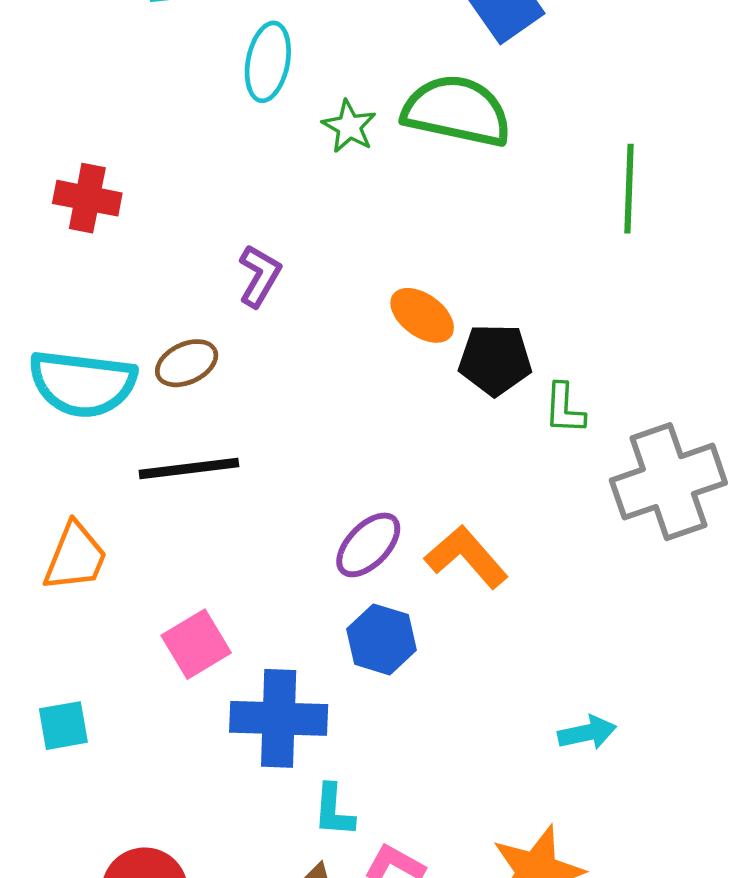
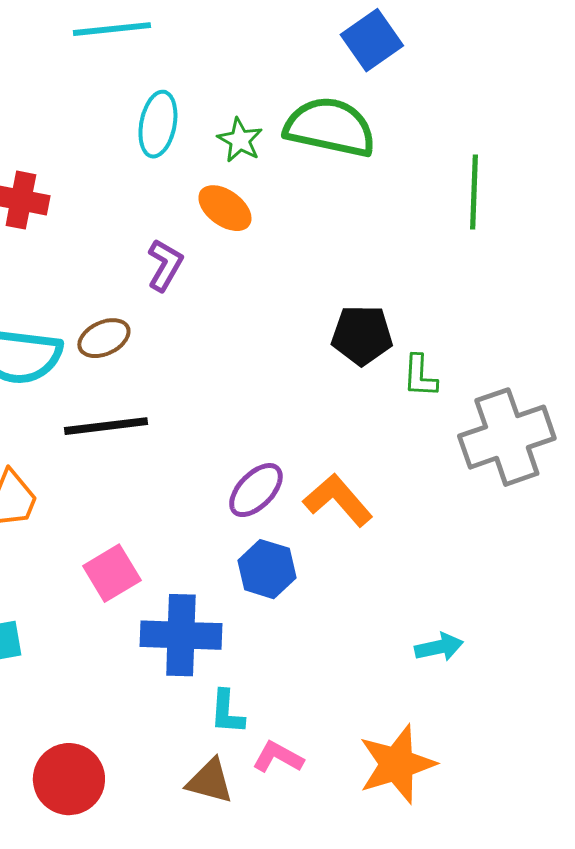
cyan ellipse: (268, 62) -> (158, 124), moved
orange ellipse: (422, 315) -> (225, 208), moved

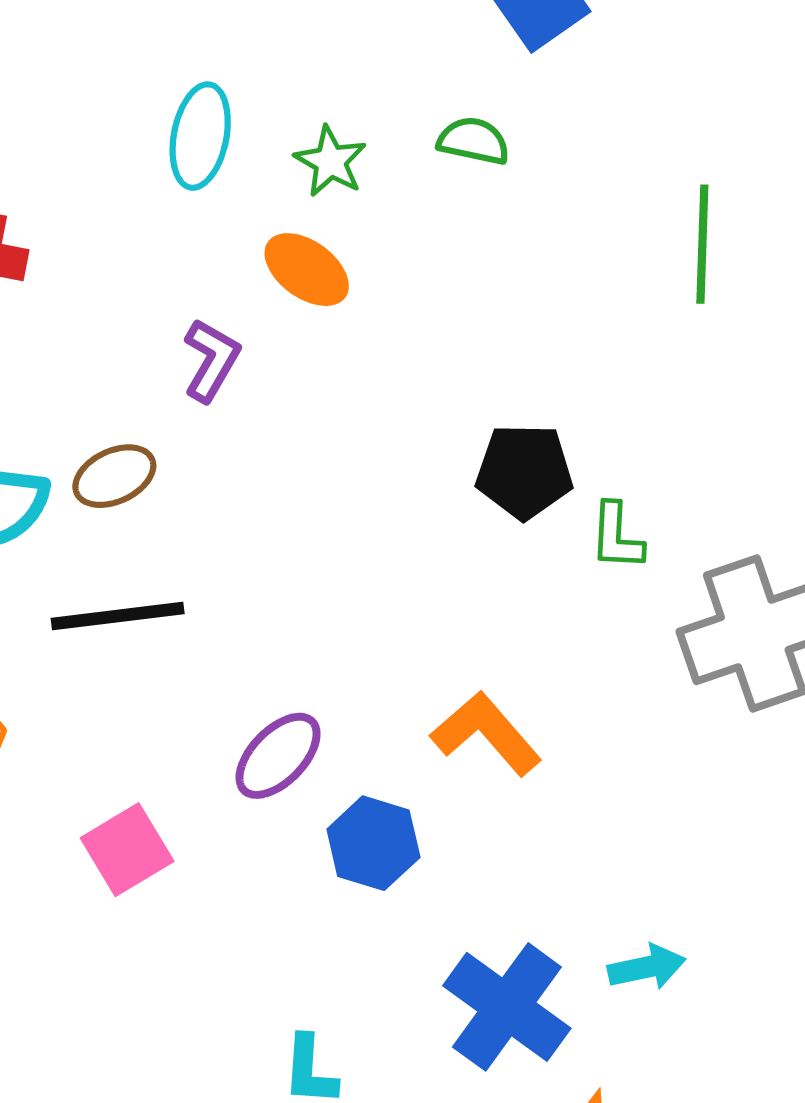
green semicircle: (330, 127) -> (474, 141), size x0.5
purple ellipse: (256, 490) -> (278, 756), moved
blue cross: (181, 635) -> (507, 1007), moved, turned 34

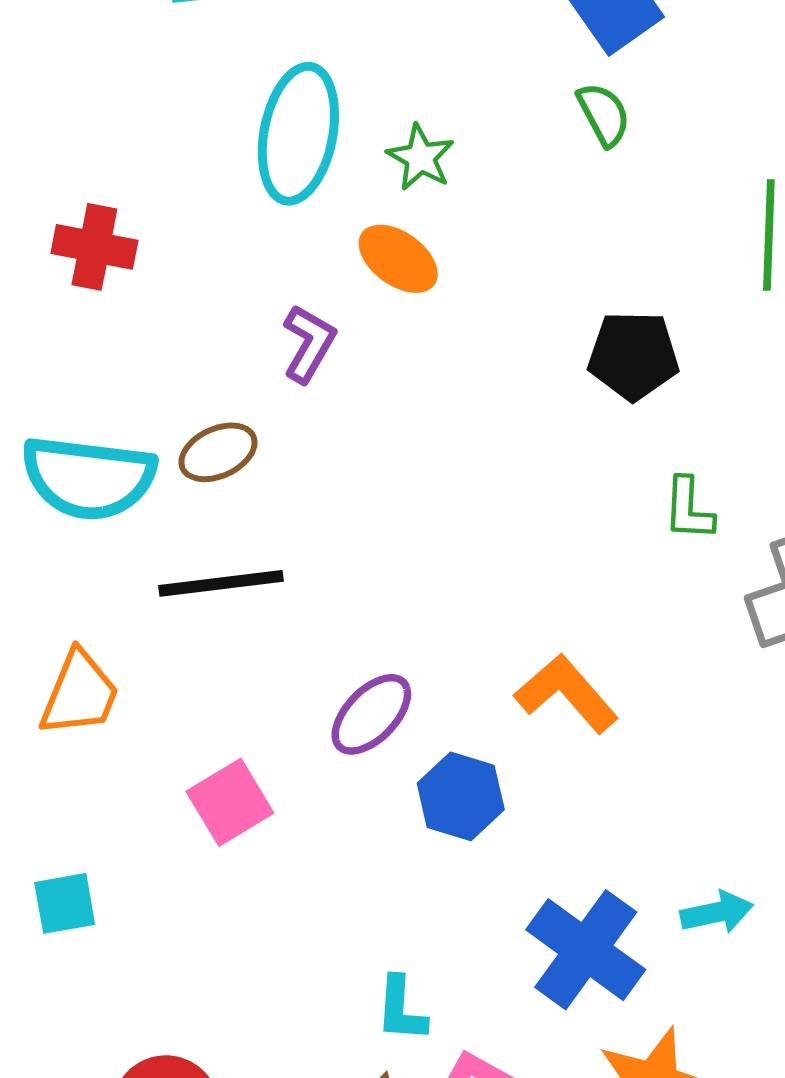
cyan ellipse: (200, 136) -> (298, 134), size x1.4
green semicircle: (474, 141) -> (604, 114), moved, turned 50
black pentagon: (524, 471) -> (633, 356), moved

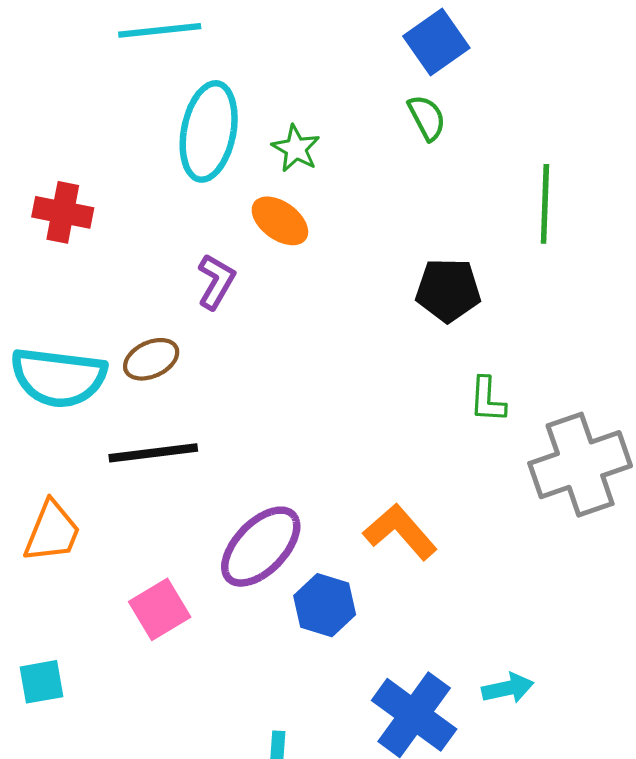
purple ellipse: (371, 714) -> (261, 547), size x1.4

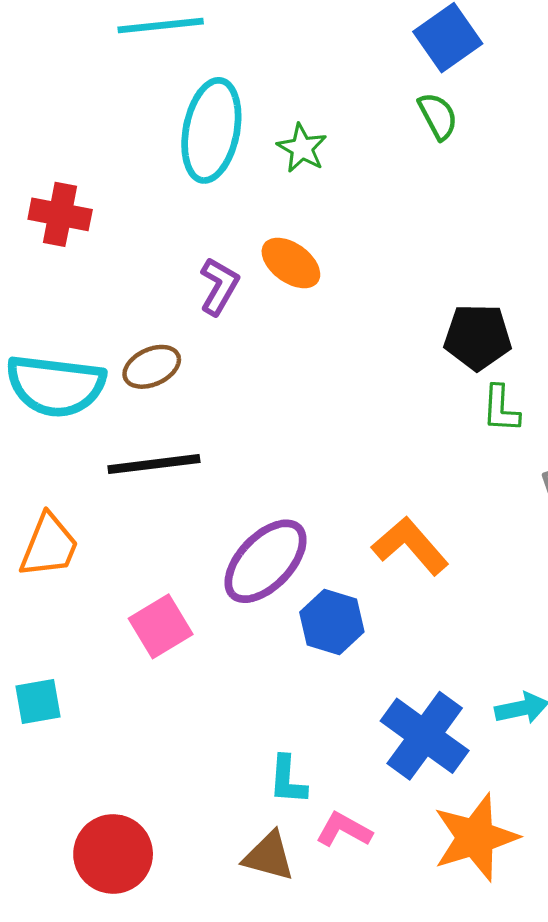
orange ellipse: (280, 221) -> (291, 263), moved
black pentagon: (448, 290) -> (478, 337), moved

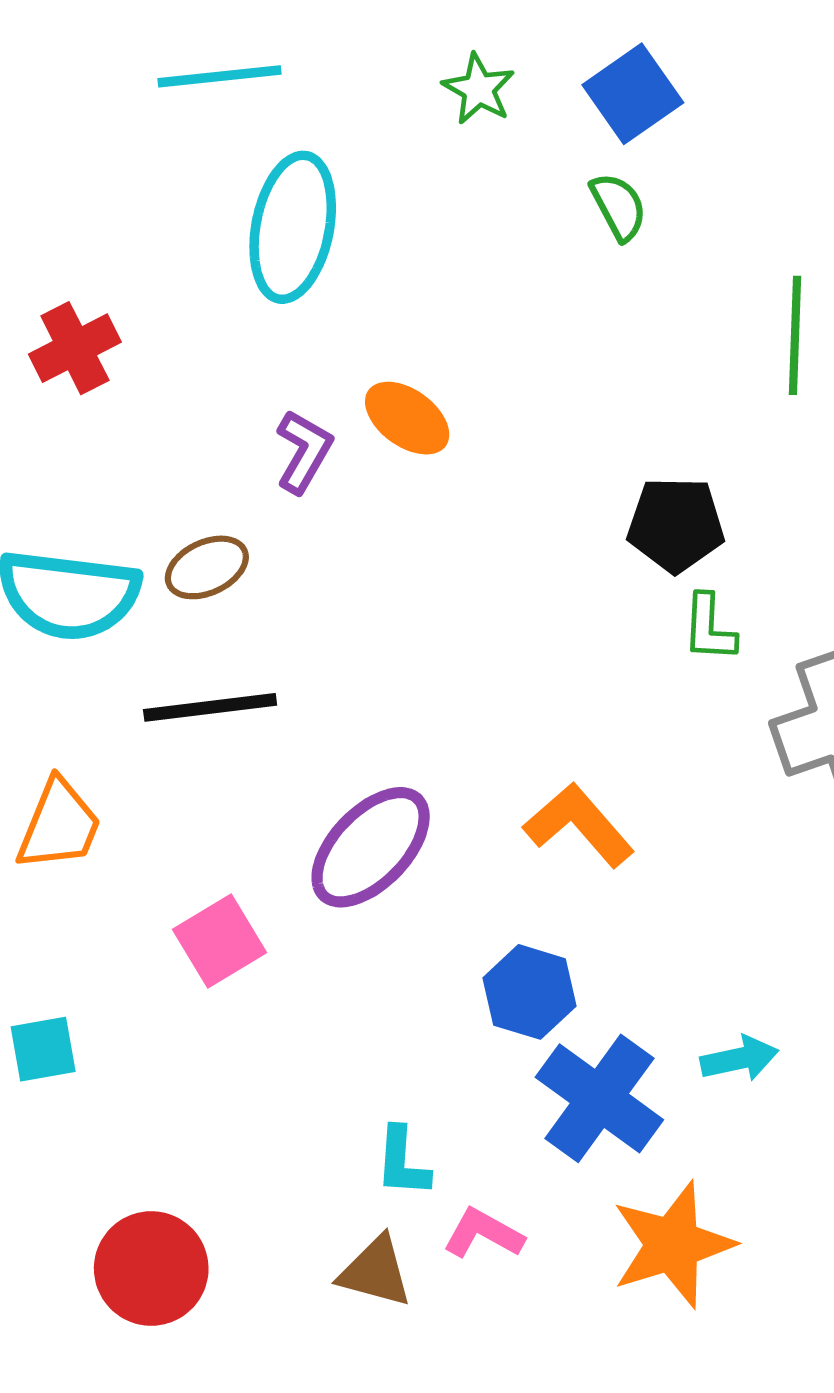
green star: (302, 148) -> (479, 89), moved
red cross: (60, 214) -> (75, 348), turned -38
blue hexagon: (332, 622) -> (530, 992), moved

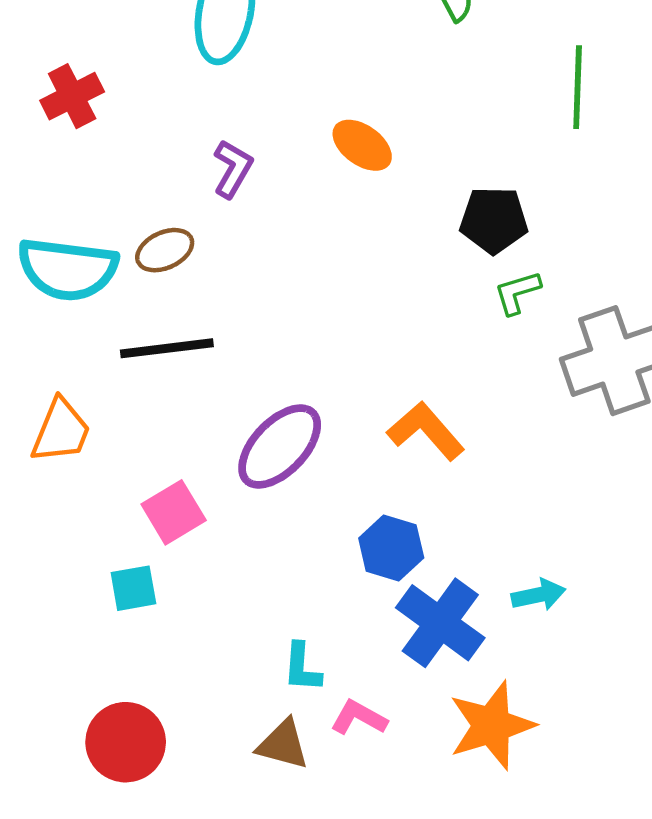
orange ellipse: (407, 418) -> (362, 145), moved
green L-shape: (709, 628) -> (517, 293), turned 70
cyan square: (43, 1049) -> (133, 588), moved

